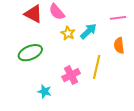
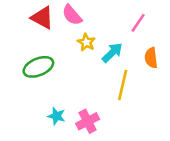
pink line: (118, 18) -> (138, 23), moved, turned -49
cyan arrow: (88, 31) -> (112, 53), moved
pink cross: (71, 75) -> (88, 121), moved

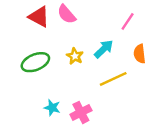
yellow star: (86, 42) -> (75, 56), moved
yellow line: (123, 85) -> (113, 79), turned 52

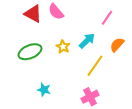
orange semicircle: (140, 54) -> (117, 45), turned 49
yellow line: (113, 79) -> (95, 66), turned -30
pink cross: (81, 112) -> (90, 97), moved

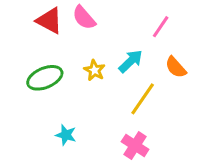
orange semicircle: (117, 45) -> (176, 67), turned -84
pink cross: (90, 97) -> (135, 145), turned -30

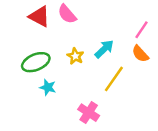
pink line: (161, 27) -> (141, 30), moved
cyan star: (66, 135) -> (48, 87), moved
pink cross: (135, 145) -> (89, 113), moved

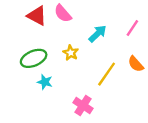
cyan arrow: (104, 49) -> (98, 34), moved
orange semicircle: (140, 54) -> (136, 64), moved

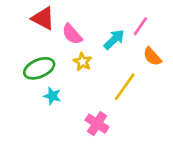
pink semicircle: (63, 13) -> (72, 34), moved
pink line: (132, 28) -> (140, 26), moved
orange semicircle: (136, 64) -> (152, 56), moved

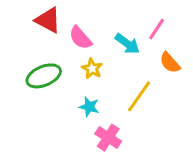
cyan arrow: (114, 39) -> (127, 44), turned 80
cyan star: (52, 96) -> (89, 107), moved

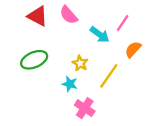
pink semicircle: (80, 38) -> (69, 15), moved
orange semicircle: (170, 63) -> (133, 49), turned 84
yellow star: (92, 69) -> (80, 63), moved

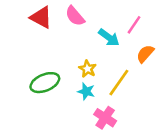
green ellipse: (34, 60) -> (45, 83), moved
cyan star: (70, 84) -> (86, 91), moved
pink cross: (85, 108) -> (105, 118), moved

